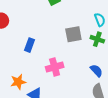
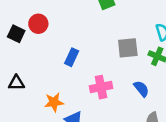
blue semicircle: (96, 71) -> (141, 89), moved

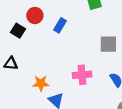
black square: (16, 34) -> (18, 31), moved
blue rectangle: (72, 57) -> (60, 25), moved

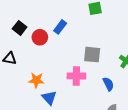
red circle: (35, 15) -> (40, 37), moved
gray square: (108, 44) -> (92, 55), moved

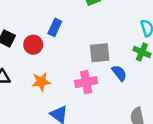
orange star: (36, 80) -> (41, 82), moved
blue semicircle: (108, 84) -> (119, 73), moved

